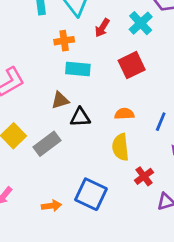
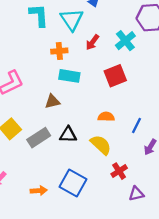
black triangle: (80, 117) -> (68, 135), moved
yellow semicircle: (120, 147) -> (101, 145), turned 135

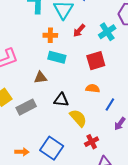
orange semicircle: (106, 117) -> (93, 88), moved
black triangle: (68, 135) -> (61, 100), moved

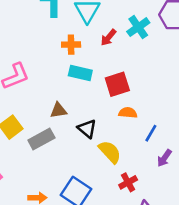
cyan cross: (107, 32) -> (138, 27), moved
red square: (96, 61) -> (117, 84), moved
brown triangle: (41, 77) -> (58, 110), moved
black triangle: (61, 100) -> (87, 129), turned 35

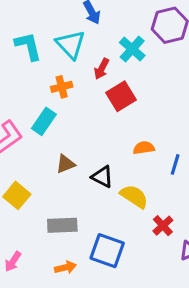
cyan rectangle: (80, 73) -> (44, 121), moved, turned -55
red square: (117, 84) -> (121, 96), moved
gray rectangle: (41, 139) -> (62, 225), moved, turned 40

